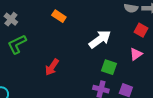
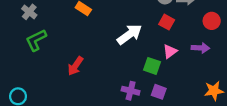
red square: (141, 30) -> (167, 22), moved
green square: (109, 67) -> (152, 66), moved

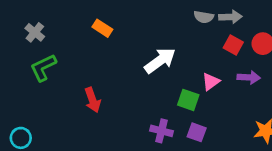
red square: (167, 22) -> (233, 45), moved
red arrow: (75, 66) -> (92, 100), turned -54

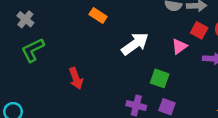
orange rectangle: (102, 28) -> (98, 16), moved
pink triangle: (211, 82) -> (179, 46), moved

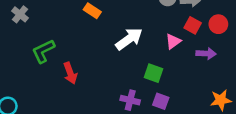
green L-shape: (33, 50) -> (43, 51), moved

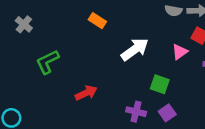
red arrow: (70, 73) -> (86, 93), moved, turned -95
purple square: (161, 101) -> (167, 113), turned 35

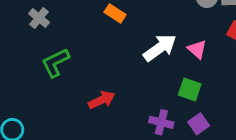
gray cross: (24, 24) -> (39, 18), moved
pink triangle: (180, 52) -> (197, 49), moved, turned -42

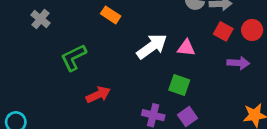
pink triangle: (197, 49) -> (186, 48), turned -36
green L-shape: (55, 63) -> (73, 57), moved

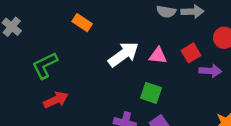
red square: (223, 31) -> (191, 53), moved, turned 30
red arrow: (98, 95) -> (56, 100), moved

